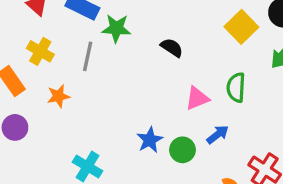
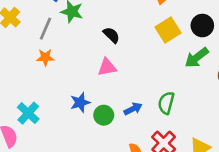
green semicircle: (236, 88) -> (166, 103), moved
orange star: (58, 96) -> (45, 57), moved
pink triangle: (197, 98) -> (107, 67), moved

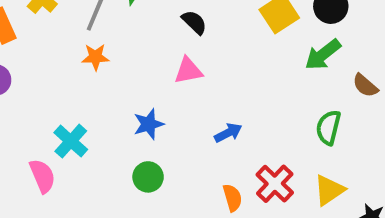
green semicircle: (166, 103) -> (328, 127), moved
green circle: (104, 115) -> (148, 177), moved

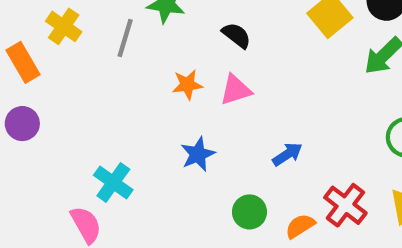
orange star: (95, 57) -> (187, 85), moved
green circle: (148, 177) -> (249, 212), moved
orange semicircle: (232, 198) -> (300, 226), turned -100

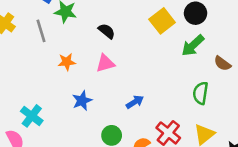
gray line: (125, 38) -> (41, 31), turned -35
orange star: (187, 85) -> (67, 62), moved

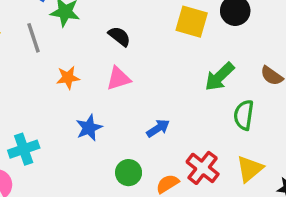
yellow square: (162, 21) -> (192, 22), turned -35
green arrow: (193, 45) -> (220, 77), moved
cyan cross: (32, 116) -> (24, 149), turned 35

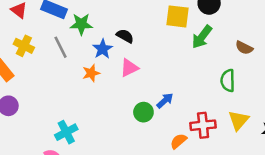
green arrow: (220, 77) -> (202, 37), moved
blue star: (89, 128) -> (103, 49), moved
red cross: (203, 168) -> (203, 125), turned -35
green circle: (129, 173) -> (143, 112), moved

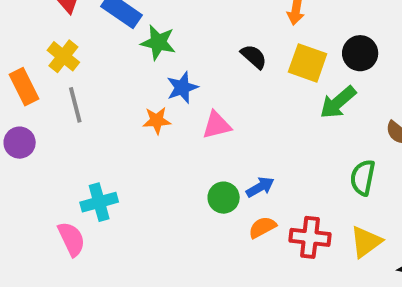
black semicircle: (125, 36) -> (254, 57), moved
gray line: (61, 47) -> (75, 105), moved
orange semicircle: (178, 141) -> (262, 227), moved

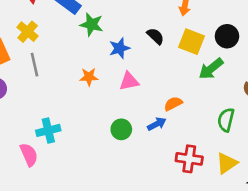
blue star: (182, 88) -> (119, 48), moved
green circle: (224, 198) -> (121, 129), moved
orange semicircle: (262, 227) -> (173, 104), moved

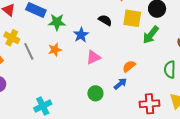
gray line: (34, 65) -> (29, 51), moved
orange star: (89, 77) -> (55, 50), moved

